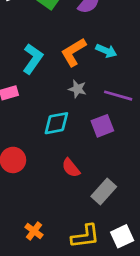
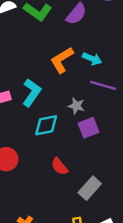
cyan L-shape: (33, 59) -> (32, 93), moved
gray star: (77, 89) -> (76, 106), moved
purple line: (118, 96) -> (103, 85), moved

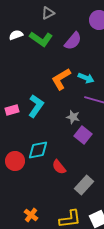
cyan diamond: (46, 125) -> (38, 150), moved
purple square: (88, 128) -> (83, 135), turned -30

